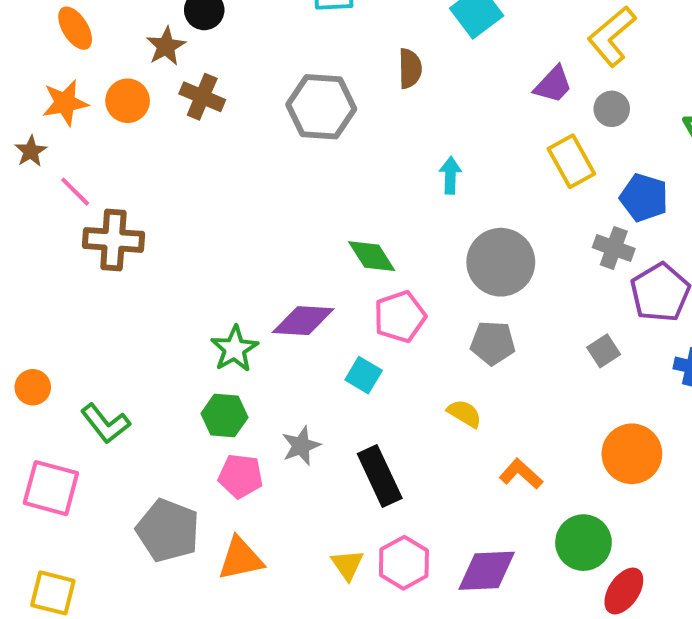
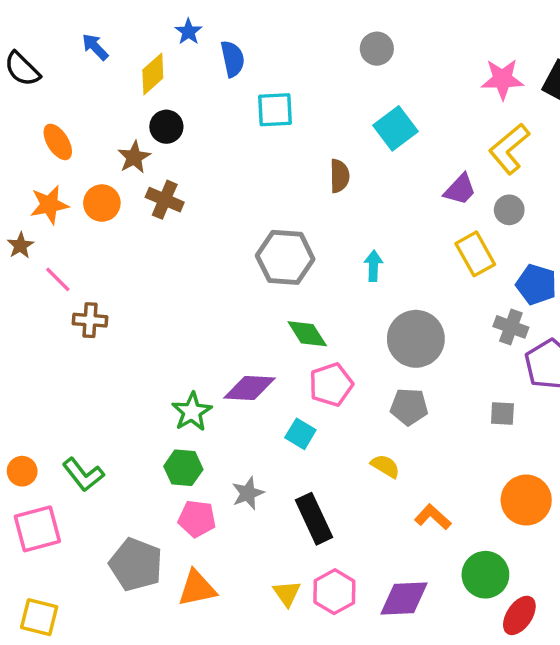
gray hexagon: (321, 107) -> (285, 257), moved
brown cross: (113, 240) -> (90, 320), size x0.7
gray square: (604, 351) -> (502, 413), turned 36
orange circle: (33, 387) -> (22, 471), moved
pink square: (51, 488) -> (37, 529), turned -30

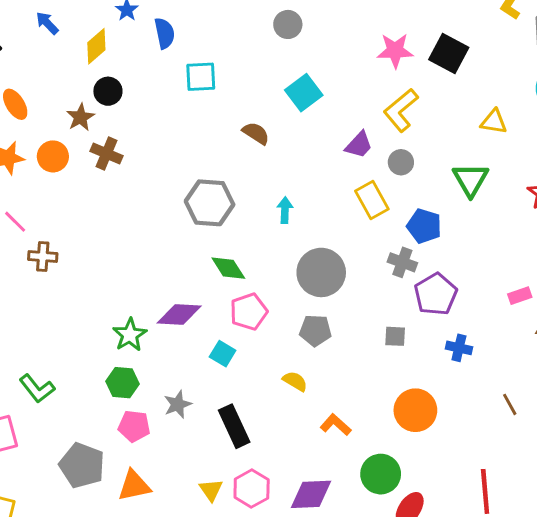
brown semicircle: (339, 176) -> (256, 133), turned -56

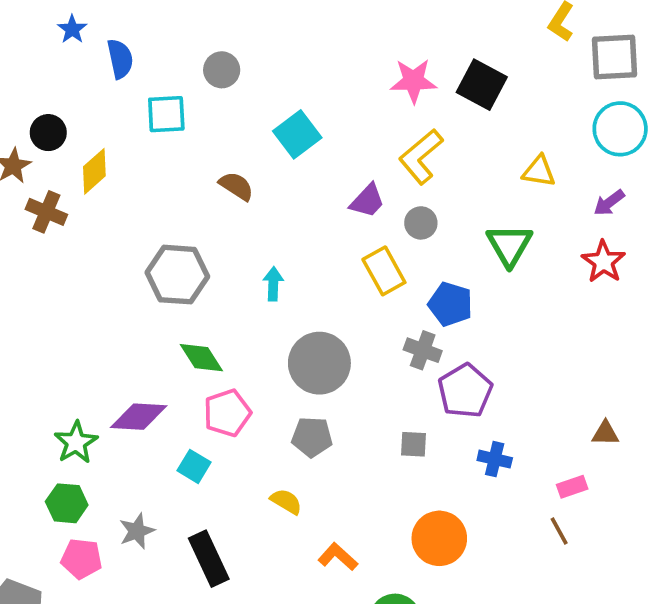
gray circle: (288, 24) -> (222, 70), moved
yellow diamond: (96, 46) -> (94, 171), moved
pink rectangle: (520, 296) -> (572, 487), moved

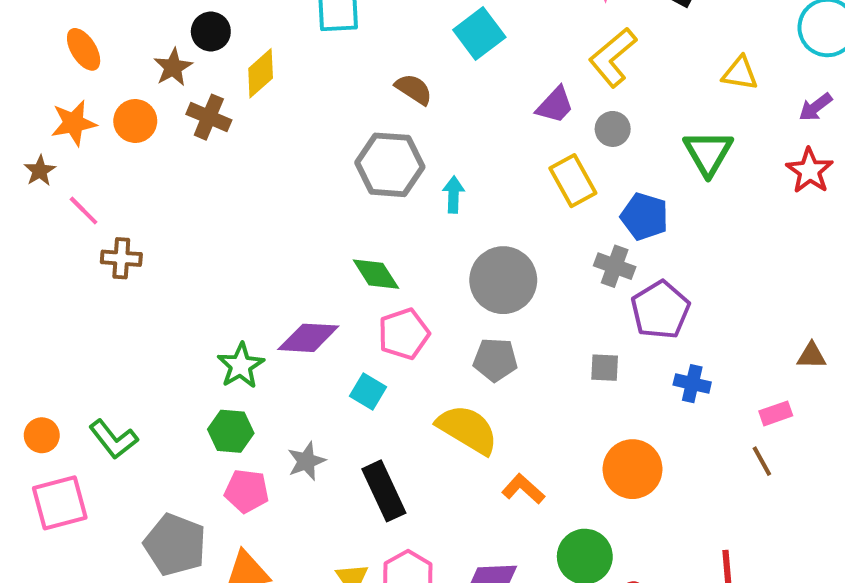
gray hexagon: (177, 275) -> (390, 165), moved
yellow semicircle: (286, 501) -> (467, 429), size x1.8

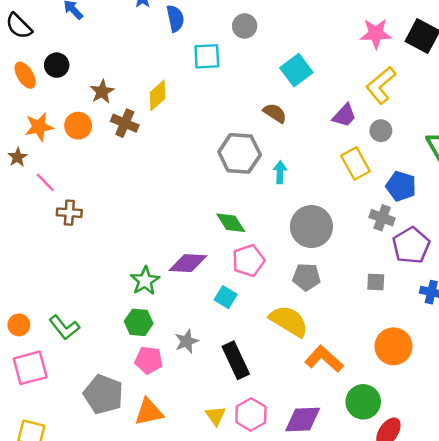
black circle: (211, 31) -> (57, 65), moved
orange ellipse: (84, 49) -> (25, 75), moved
brown semicircle: (414, 89) -> (275, 113), moved
orange L-shape: (523, 489) -> (324, 359), size x1.4

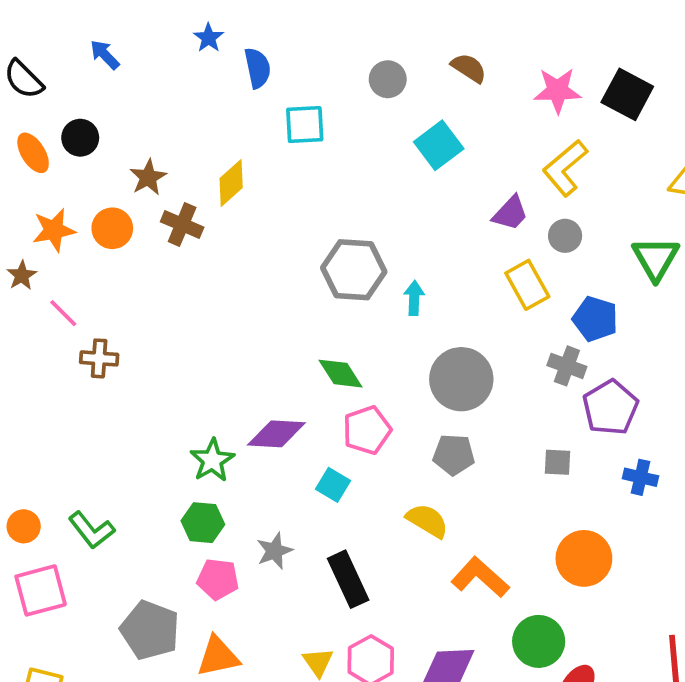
gray circle: (245, 26) -> (388, 79), moved
brown semicircle: (275, 113) -> (469, 68), moved
yellow semicircle: (289, 321) -> (427, 521), size x0.7

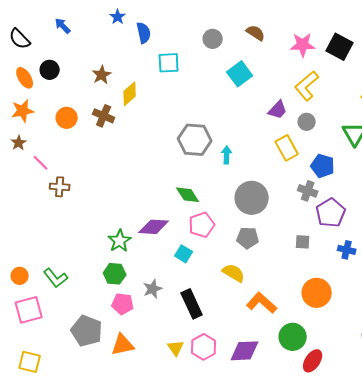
brown star: (148, 177) -> (102, 75), moved
orange star: (54, 230) -> (23, 111), moved

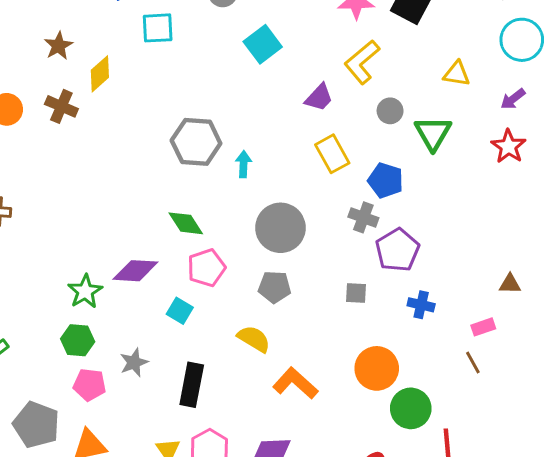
gray circle: (307, 122) -> (390, 111), moved
black rectangle: (192, 304) -> (192, 385), turned 36
green circle: (293, 337) -> (411, 408), moved

